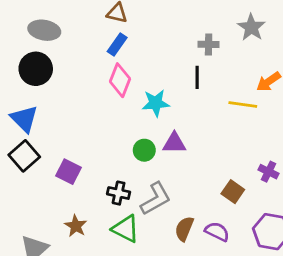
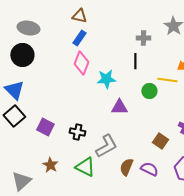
green circle: (144, 150) -> (149, 91), moved
black cross: (119, 193) -> (77, 132), moved

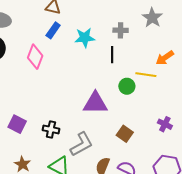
pink diamond: (81, 63) -> (35, 57), moved
cyan star: (106, 79) -> (85, 38), moved
purple triangle: (119, 107) -> (95, 103), size x1.4
brown square: (160, 141) -> (125, 134), moved

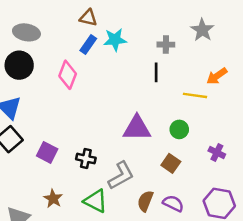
cyan star: (85, 38) -> (115, 40), moved
green circle: (127, 86) -> (179, 129), moved

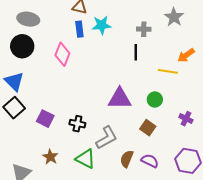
blue rectangle: (88, 45) -> (79, 29), turned -42

